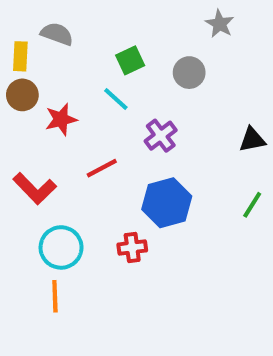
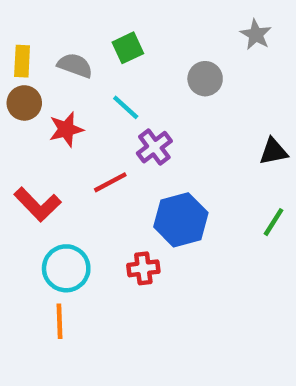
gray star: (220, 24) -> (256, 35), moved
gray semicircle: (57, 34) -> (75, 65), moved
green square: (130, 60) -> (128, 48), moved
purple cross: (161, 136) -> (154, 147), moved

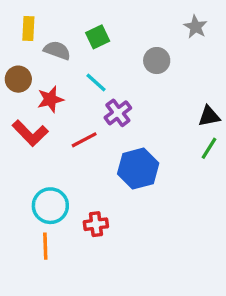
yellow rectangle: (22, 61) -> (28, 28), moved
red L-shape: (37, 204) -> (30, 133), moved
green line: (273, 222) -> (209, 148), moved
red cross: (143, 268) -> (96, 224), moved

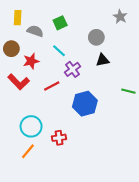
black triangle: (209, 116) -> (103, 60), moved
green line: (209, 148) -> (128, 91), turned 72
orange line: (45, 246) -> (28, 151), turned 42

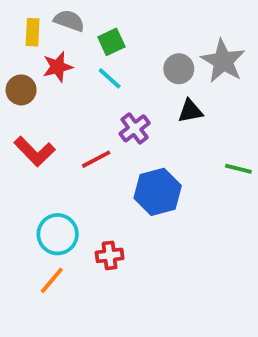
gray star: (120, 17) -> (223, 61), moved, size x1.6
gray semicircle: (35, 31) -> (69, 21), moved
cyan line: (59, 51) -> (110, 78), moved
red star: (31, 61) -> (58, 67), moved

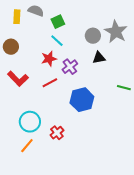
red star: (58, 67) -> (49, 59), moved
red cross: (110, 255) -> (57, 133), turned -32

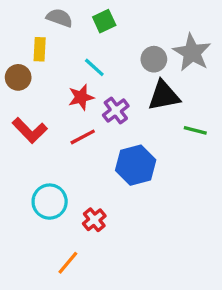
yellow rectangle: (17, 17) -> (40, 49), moved
green square: (58, 22) -> (104, 21), moved
black triangle: (99, 58) -> (164, 96), size x1.5
green line: (124, 88) -> (195, 130), moved
orange line: (27, 146) -> (68, 263), moved

